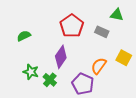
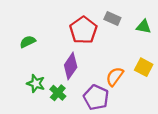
green triangle: (117, 15) -> (144, 27), moved
gray rectangle: (102, 32) -> (112, 18), moved

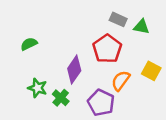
green triangle: (144, 27) -> (141, 27), moved
red pentagon: (83, 30) -> (107, 49), moved

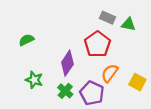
yellow square: (151, 71) -> (137, 82), moved
green cross: (61, 98) -> (65, 91), moved

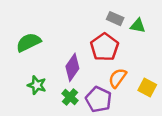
green semicircle: (26, 40) -> (28, 42), size x1.5

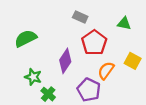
gray rectangle: (115, 19) -> (80, 17), moved
yellow square: (147, 87) -> (133, 61), moved
green cross: (70, 97) -> (48, 94), moved

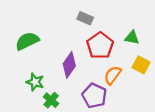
green triangle: (124, 23) -> (132, 38), moved

